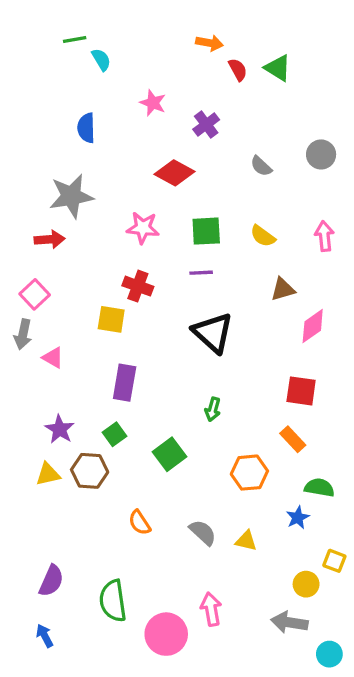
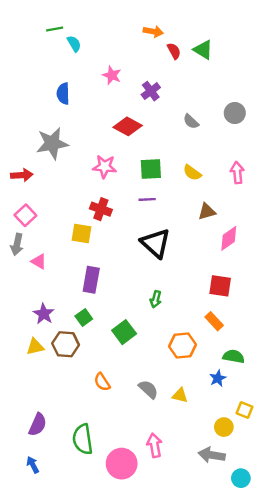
red arrow: (50, 239) -> (22, 175), moved

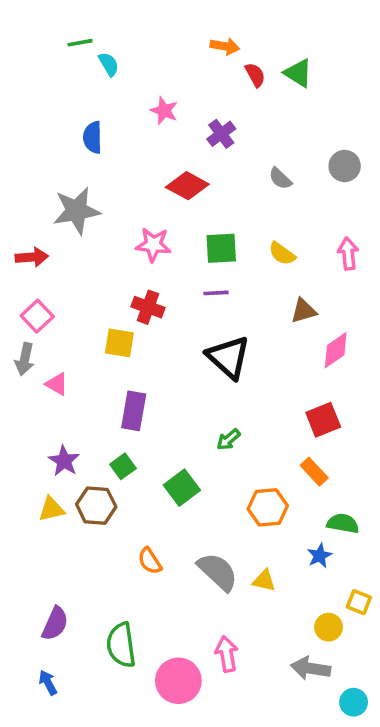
red square: (220, 286) -> (323, 420), turned -30
green arrow: (156, 299) -> (228, 439), turned 35
gray semicircle: (148, 389) -> (218, 572), size x1.4

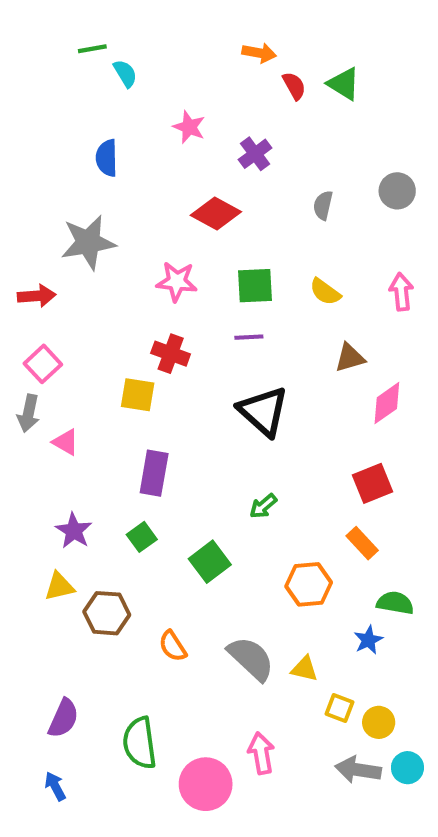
gray semicircle: (280, 179) -> (323, 205), turned 60
brown hexagon: (96, 506) -> (107, 613), moved
yellow square: (359, 602) -> (340, 708), moved
cyan circle: (354, 702) -> (407, 768), moved

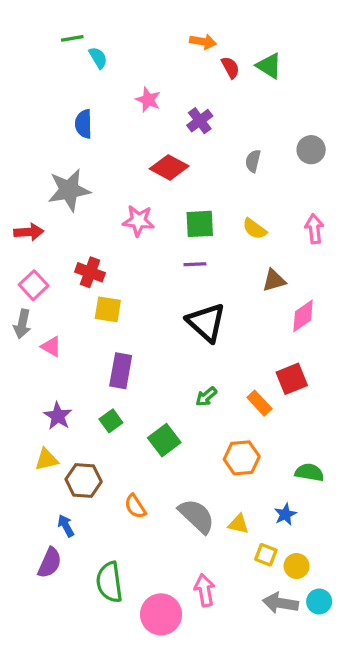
red cross: (171, 354) -> (90, 272), moved
orange rectangle: (362, 543) -> (259, 403), moved
blue star: (368, 640) -> (285, 514), moved
blue arrow: (55, 786) -> (66, 526), moved

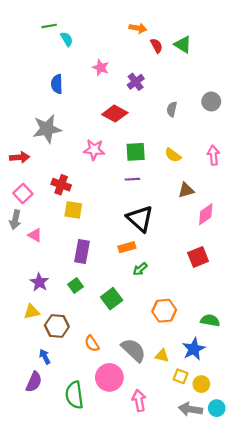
orange rectangle: (259, 403) -> (127, 247), moved, turned -63
blue star: (285, 514) -> (194, 349), size x1.5
pink circle: (161, 614) -> (109, 377), moved

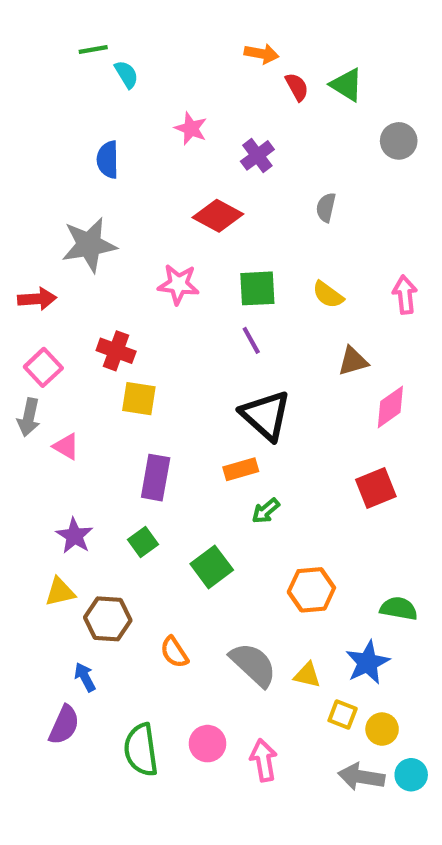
gray circle: (211, 101) -> (399, 141), moved
purple line: (132, 179) -> (251, 340), turned 64
pink circle: (109, 377) -> (207, 744), moved, size x0.7

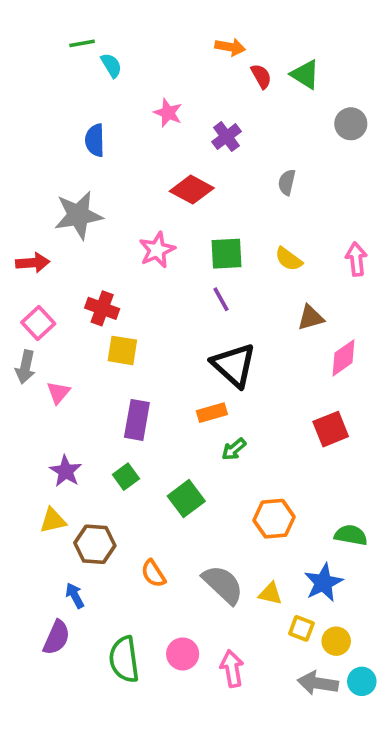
pink star: (178, 284) -> (157, 250), turned -30
pink triangle: (66, 446) -> (58, 393), turned 40

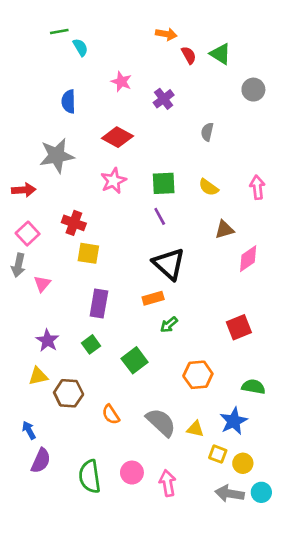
red diamond: (192, 190) -> (117, 137), moved
red square: (331, 429) -> (239, 327), moved
blue arrow: (75, 595) -> (29, 430), moved

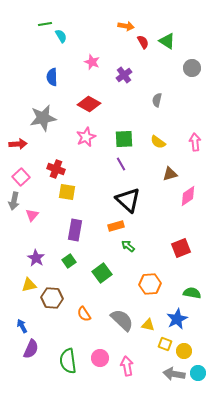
green arrow: (169, 325) -> (128, 246), turned 80

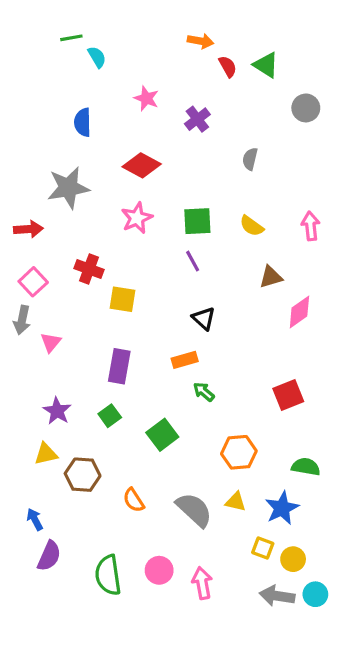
yellow square: (67, 192) -> (122, 299), moved
black triangle: (128, 200) -> (204, 318), size x0.6
yellow triangle: (148, 325) -> (236, 502), moved

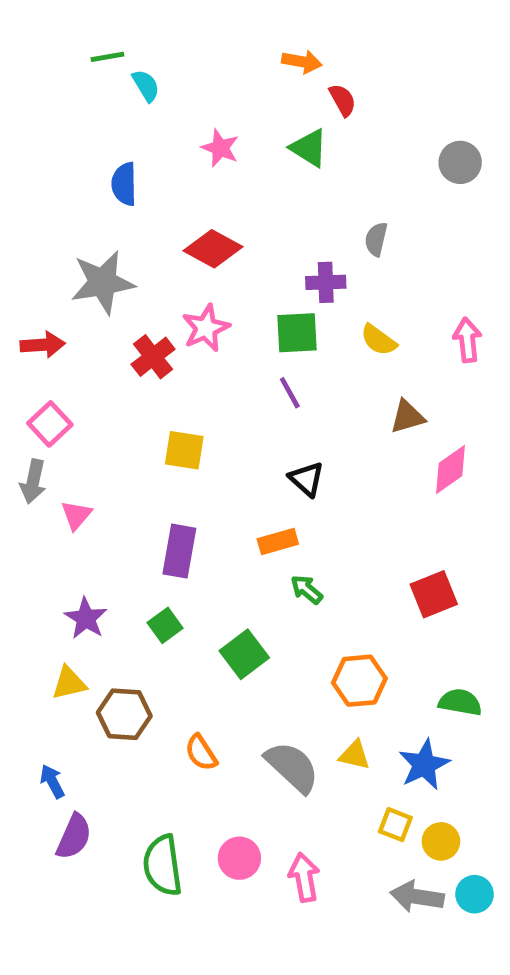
green triangle: (266, 65) -> (309, 148), moved
purple cross: (197, 119) -> (326, 282), moved, turned 35
red cross: (89, 269) -> (153, 357), moved, turned 32

